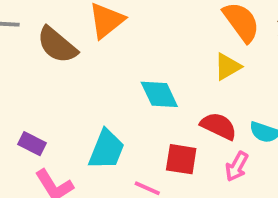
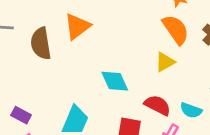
brown semicircle: (57, 45) -> (41, 43), turned 40

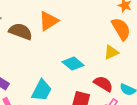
brown semicircle: (41, 43) -> (21, 31), turned 115
cyan diamond: (115, 81) -> (73, 64), turned -30

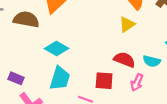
cyan diamond: (73, 64) -> (56, 49), moved

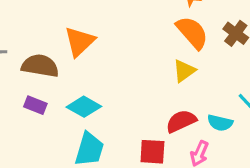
red semicircle: (124, 60) -> (181, 121), turned -45
purple rectangle: (16, 78) -> (35, 105), moved

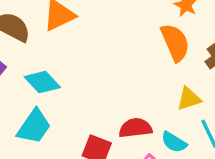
yellow triangle: (184, 71) -> (189, 99), moved

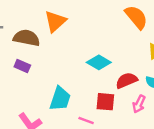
cyan diamond: (42, 82) -> (99, 62), moved

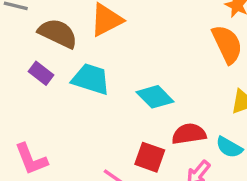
cyan trapezoid: (60, 99) -> (91, 79), moved, turned -105

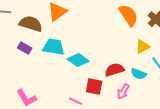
cyan diamond: (155, 97) -> (78, 60), moved

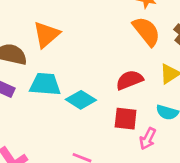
red semicircle: (114, 70) -> (129, 80), moved
red square: (94, 86) -> (126, 119), moved

